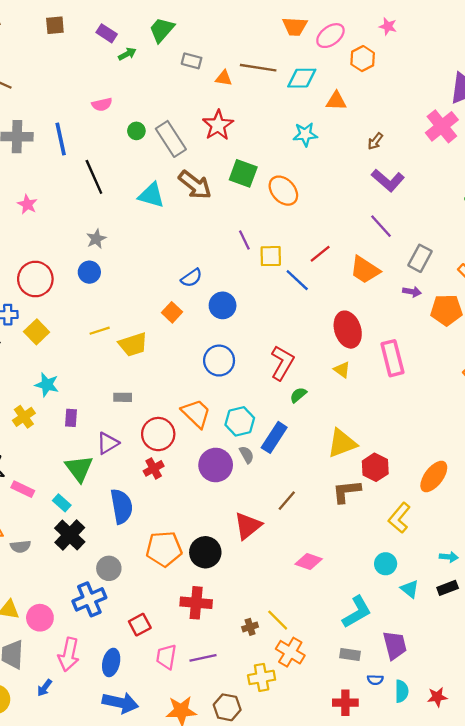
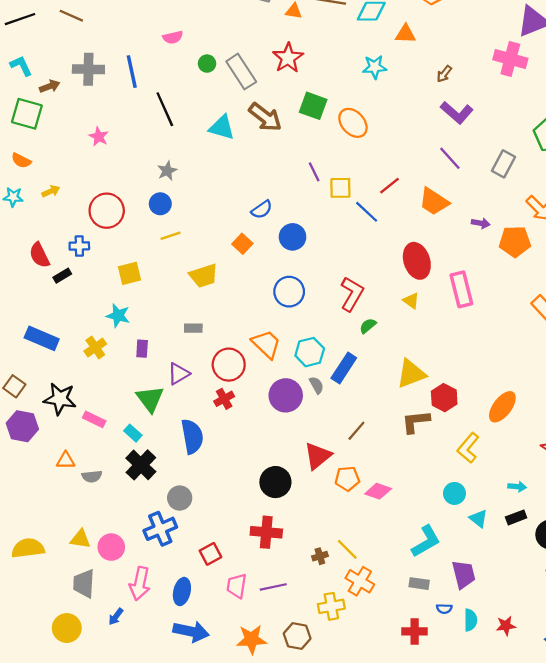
pink cross: (442, 126) -> (510, 59), turned -36
gray rectangle: (420, 258) -> (504, 164), moved
yellow line: (100, 331) -> (171, 236), moved
yellow square: (37, 332) -> (129, 273), moved, turned 30
orange pentagon: (164, 549) -> (347, 479), moved, size x0.7

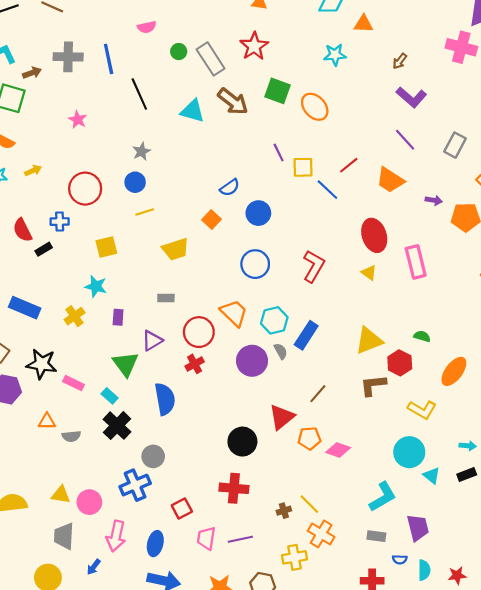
green semicircle: (368, 326) -> (422, 336), moved, turned 56
yellow L-shape: (468, 448) -> (422, 410), turned -100
cyan circle: (454, 493) -> (409, 452), size x1.5

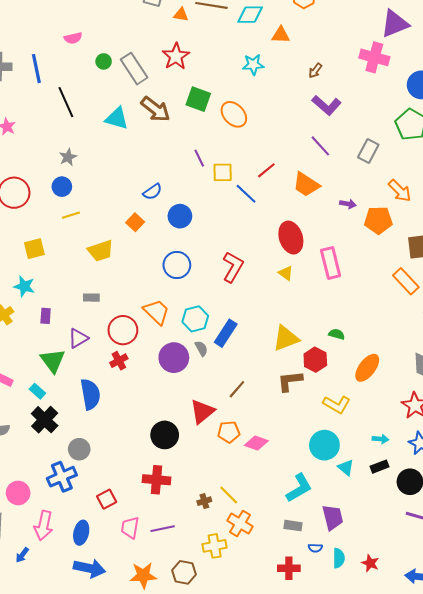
red star: (457, 575) -> (370, 563), turned 30

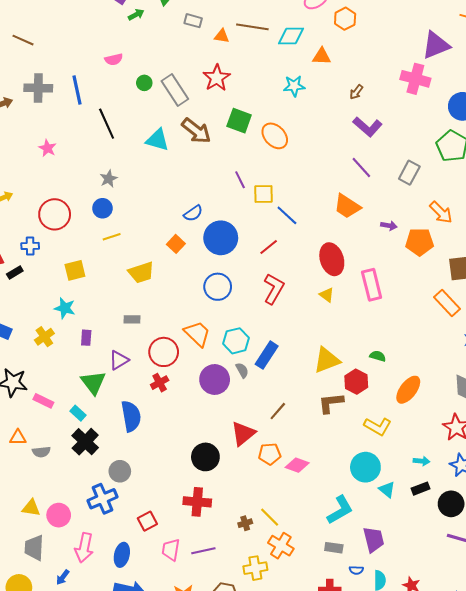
red line: (266, 170) -> (269, 247), moved
blue circle: (180, 216) -> (221, 238), size x1.4

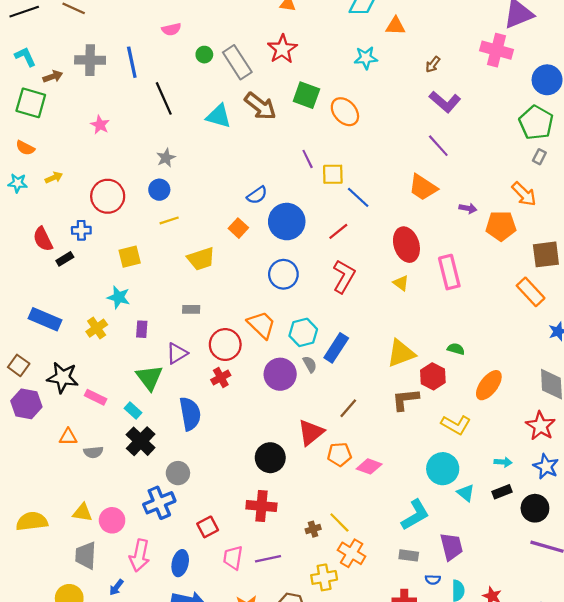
gray rectangle: (409, 173) -> (539, 157), moved, size x0.6

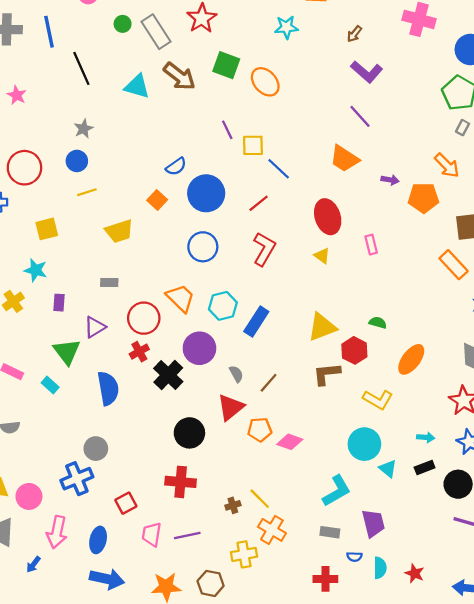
pink rectangle: (449, 272) -> (371, 245), size x0.6
gray semicircle: (310, 364) -> (236, 374), moved
black cross: (141, 441) -> (168, 375), moved

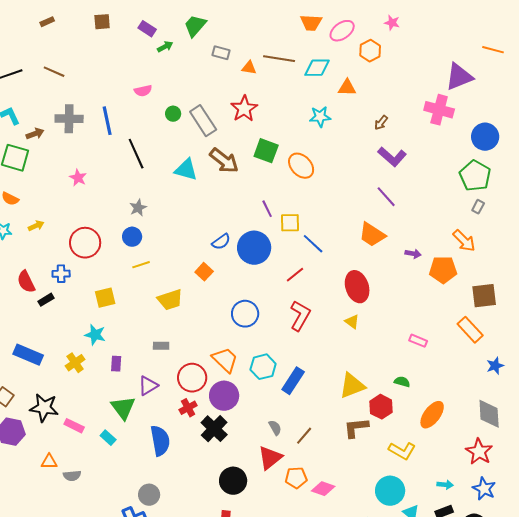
blue circle: (206, 193) -> (254, 248), moved
pink rectangle: (371, 245) -> (418, 341), moved, turned -54
purple circle: (199, 348) -> (224, 396), moved

